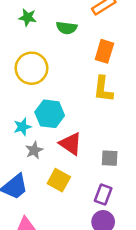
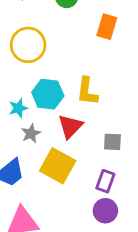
yellow L-shape: (103, 89) -> (87, 91), moved
red triangle: (71, 144) -> (70, 126), turned 40
yellow square: (59, 180) -> (58, 166), size x1.4

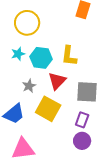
cyan star: (18, 108) -> (18, 54), moved
gray square: (112, 142) -> (87, 92), size x1.6

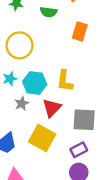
gray star: (29, 86) -> (22, 104), moved
purple rectangle: (82, 120) -> (79, 150), turned 42

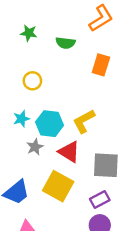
yellow circle: (20, 45) -> (32, 81), size x0.6
yellow L-shape: (65, 81) -> (84, 121), turned 55
red triangle: (52, 108) -> (69, 152), turned -42

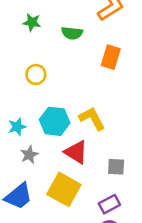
cyan star: (21, 119) -> (17, 127), moved
yellow L-shape: (84, 121) -> (92, 119), turned 90
gray star: (35, 147) -> (29, 155), moved
gray square: (106, 165) -> (116, 167), size x0.6

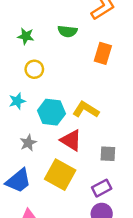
green star: (32, 22) -> (26, 36), moved
yellow L-shape: (92, 119) -> (86, 110), turned -30
cyan star: (17, 127) -> (17, 101), moved

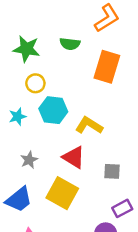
green star: (26, 36) -> (26, 49), size x1.5
orange rectangle: (103, 53) -> (107, 67), size x1.4
cyan hexagon: (51, 112) -> (53, 110), moved
purple rectangle: (102, 188) -> (122, 208), moved

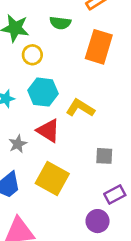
yellow circle: (35, 83) -> (32, 55), moved
red triangle: (74, 157) -> (48, 131), moved

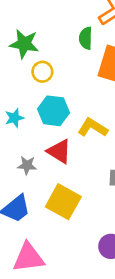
green semicircle: (60, 23) -> (86, 38), moved, turned 84
gray star: (18, 144) -> (27, 165), turned 30

